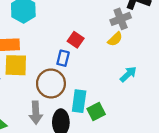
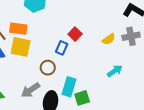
gray cross: (121, 19) -> (131, 36), moved
brown circle: (51, 84) -> (48, 68), size x0.6
gray arrow: (36, 113) -> (31, 90), turned 48

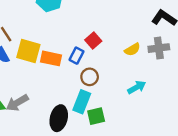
orange rectangle: (18, 29) -> (51, 58), moved
brown circle: (48, 68) -> (90, 77), moved
gray arrow: (31, 90) -> (17, 103), moved

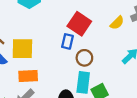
red square: (93, 41) -> (79, 24), size x1.5
orange rectangle: (51, 58) -> (28, 76), moved

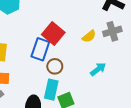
blue rectangle: (67, 41) -> (40, 49), size x1.5

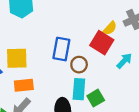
red square: (53, 34) -> (102, 43), moved

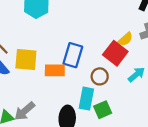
brown circle: (79, 65) -> (100, 76), moved
orange rectangle: (24, 85) -> (55, 70), moved

